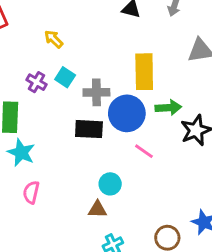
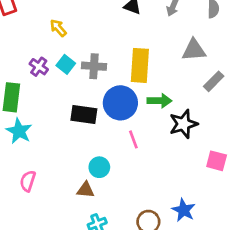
gray cross: (96, 92) -> (94, 66), moved
pink line: (144, 151) -> (133, 139), turned 30
pink semicircle: (31, 192) -> (28, 181), moved

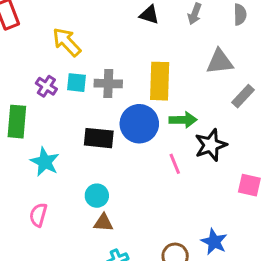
yellow arrow: (58, 28) -> (67, 42), size x1.5
cyan square: (66, 64) -> (77, 83), turned -30
cyan star: (19, 131) -> (45, 162), moved
pink line: (133, 139) -> (175, 164), moved
cyan circle: (99, 167) -> (97, 196), moved

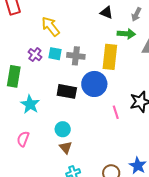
green arrow: (183, 120) -> (126, 34), moved
brown triangle: (103, 223) -> (66, 147), turned 40

